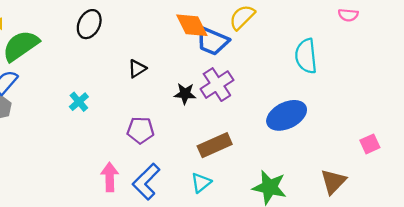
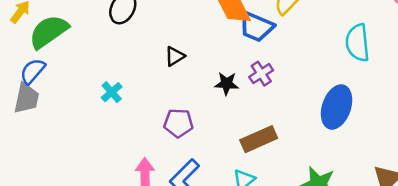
purple cross: (217, 85) -> (261, 74), size x0.7
blue ellipse: (287, 115) -> (337, 107), turned -45

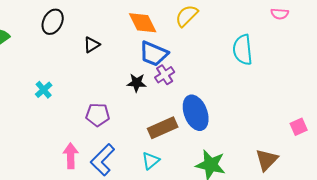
blue trapezoid: (256, 27) -> (154, 54), moved
black triangle: (175, 56) -> (92, 45), moved
blue ellipse: (337, 107) -> (196, 113), moved, turned -40

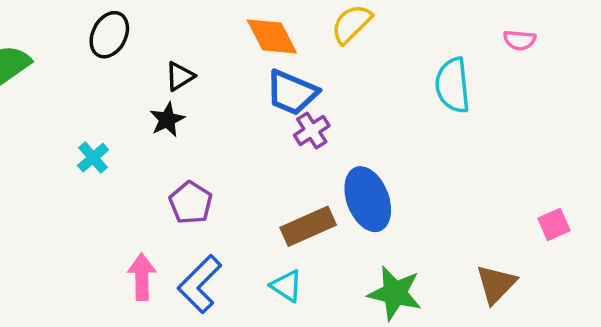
pink semicircle: (280, 14) -> (520, 40), moved
black star: (137, 83) -> (167, 120), moved, turned -30
purple pentagon: (98, 115) -> (191, 203), turned 30
cyan triangle: (151, 161) -> (286, 286), turned -48

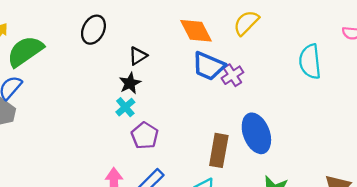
purple cross: (312, 130) -> (232, 75), moved
cyan cross: (93, 158) -> (125, 107), moved
brown rectangle: (308, 226) -> (219, 150), turned -56

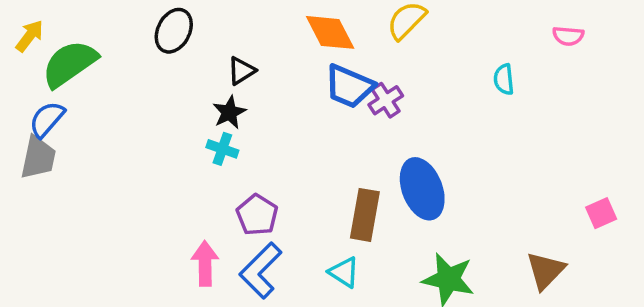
cyan semicircle: (310, 62) -> (504, 79), size x0.6
cyan cross: (125, 107) -> (222, 149), turned -30
purple pentagon: (145, 136) -> (257, 215), moved

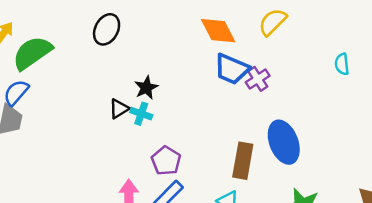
black triangle: (242, 71) -> (119, 109), moved

